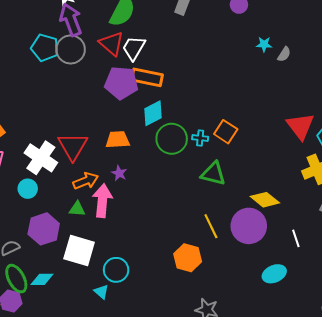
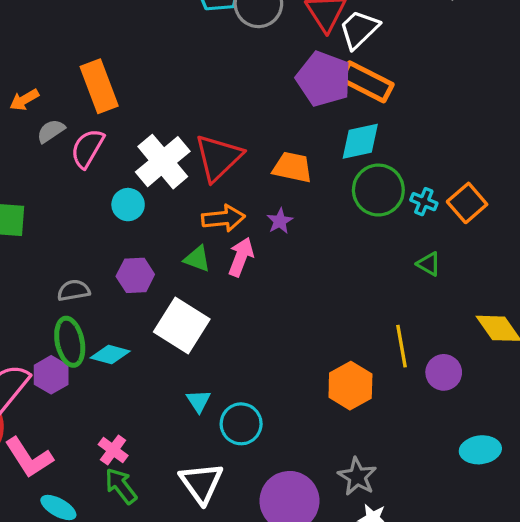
green triangle: (213, 174) -> (429, 264), size x0.6
pink arrow: (102, 201) -> (241, 257), size x0.7
purple circle: (249, 226) -> (444, 372), moved, size x0.6
purple hexagon: (44, 229) -> (135, 275), size x0.7
cyan circle: (116, 270) -> (241, 424), moved

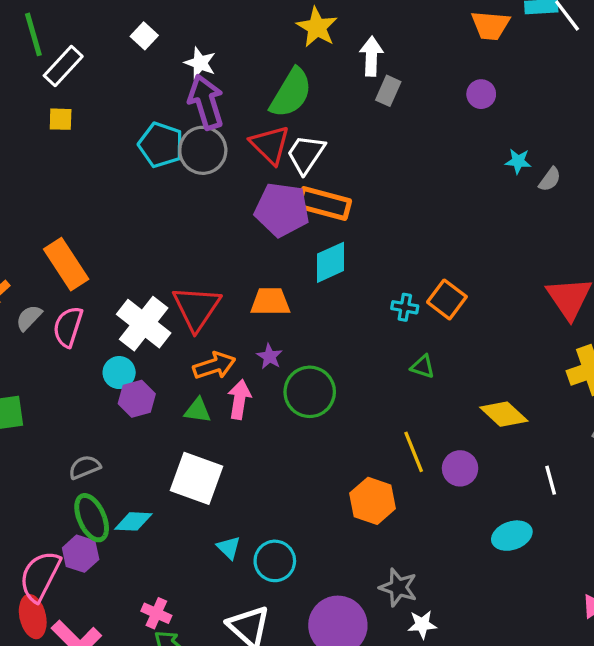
green circle: (378, 190) -> (310, 392), moved
purple hexagon: (135, 275) -> (137, 399), moved

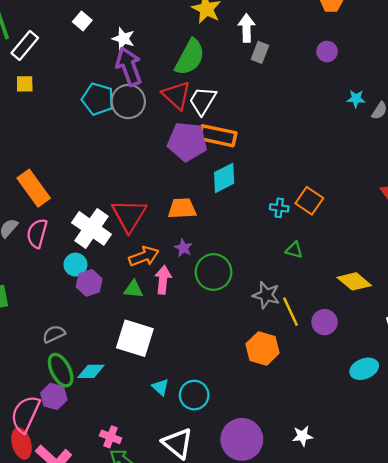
gray star: (398, 587) -> (266, 295), moved

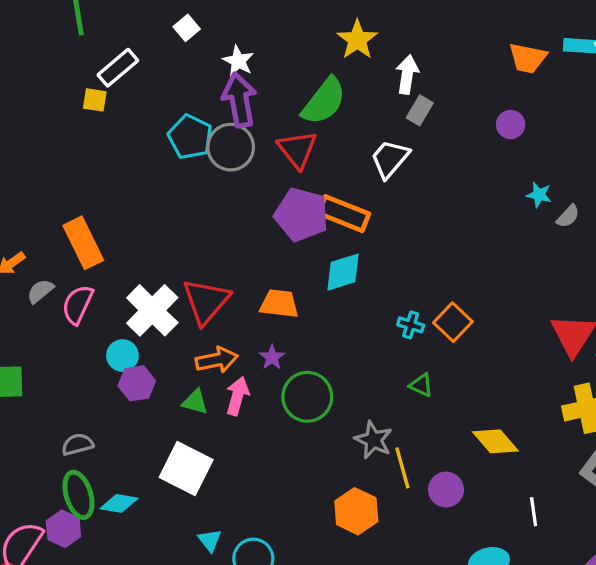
white rectangle: (25, 45) -> (118, 68), moved
white trapezoid: (203, 101) -> (390, 159), moved

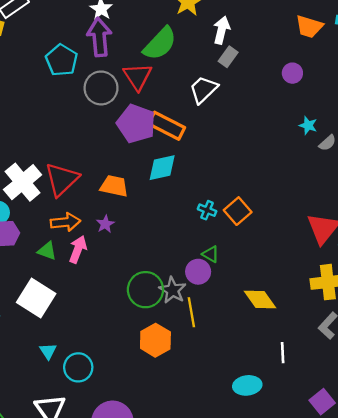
gray circle: (231, 147) -> (101, 88), moved
green circle: (307, 397) -> (145, 290), moved
purple circle: (446, 490) -> (198, 272), moved

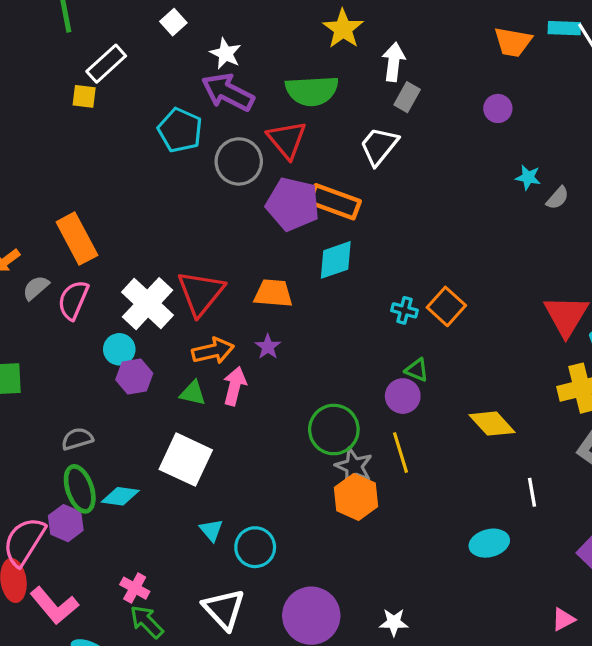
purple arrow: (99, 37) -> (228, 92), turned -51
green semicircle: (160, 44) -> (312, 91), turned 51
gray star: (173, 290) -> (354, 466), moved

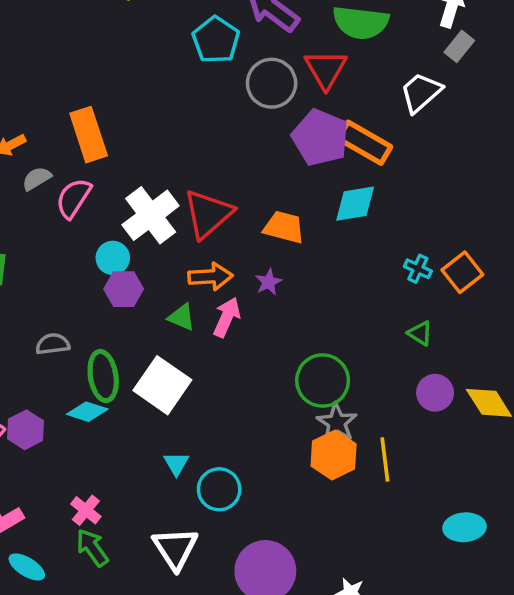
purple circle: (403, 396) -> (435, 393), moved
yellow line: (400, 453) -> (385, 459), moved
green ellipse: (80, 489) -> (103, 376), moved

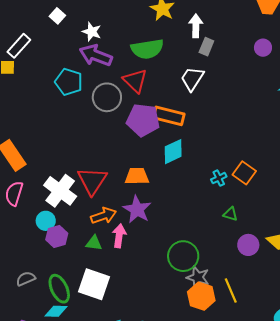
cyan cross: (418, 269) -> (219, 178), turned -35
purple star: (268, 282) -> (137, 209), size x1.8

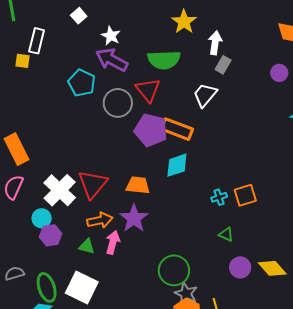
white rectangle: (19, 46) -> (37, 41), turned -35
orange square: (244, 173) -> (245, 195), turned 30

